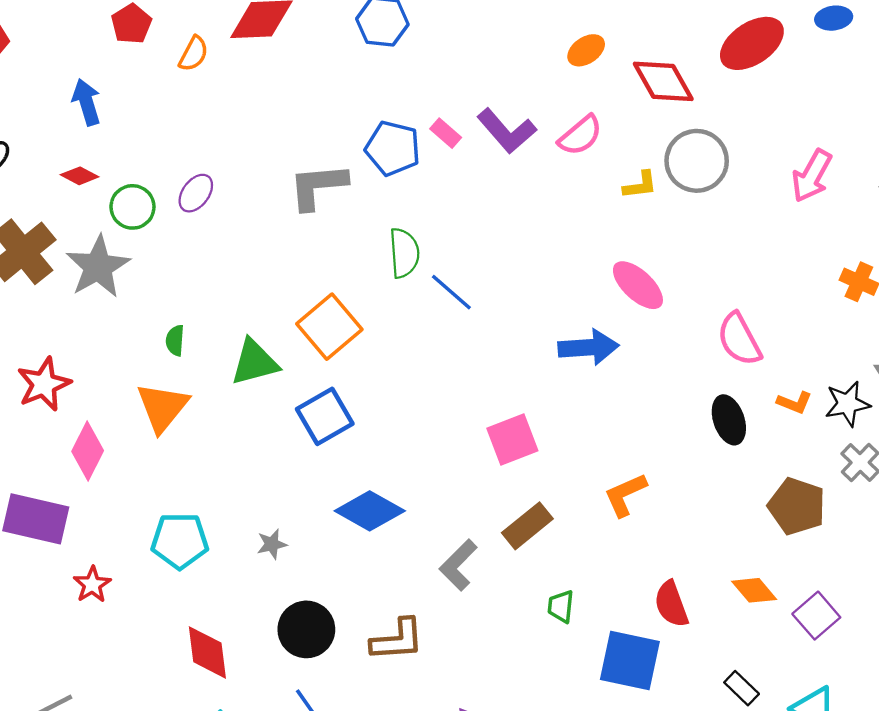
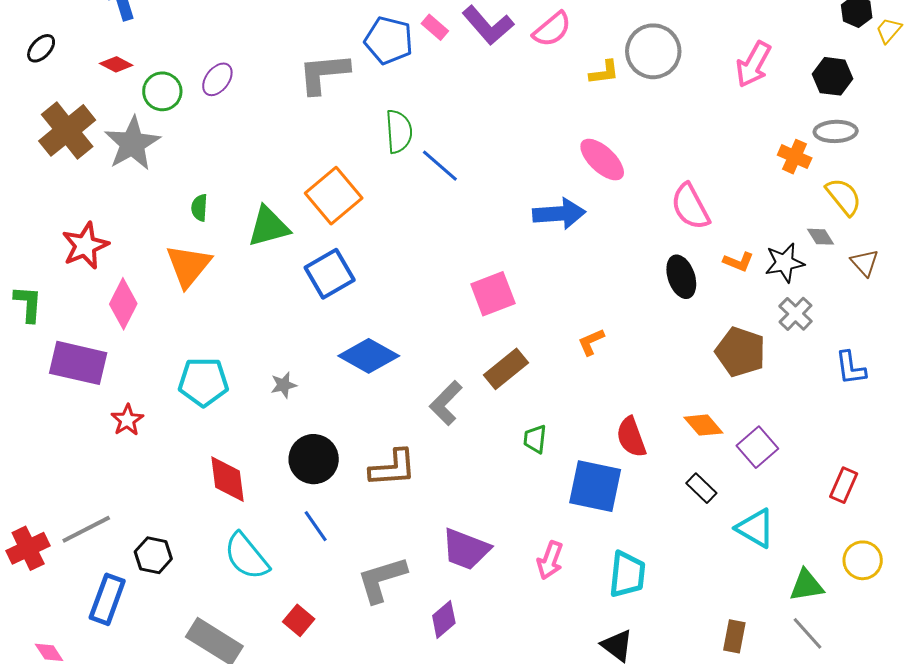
orange L-shape: (625, 495) -> (591, 342), size x0.7
black rectangle: (742, 688) -> (701, 488), moved

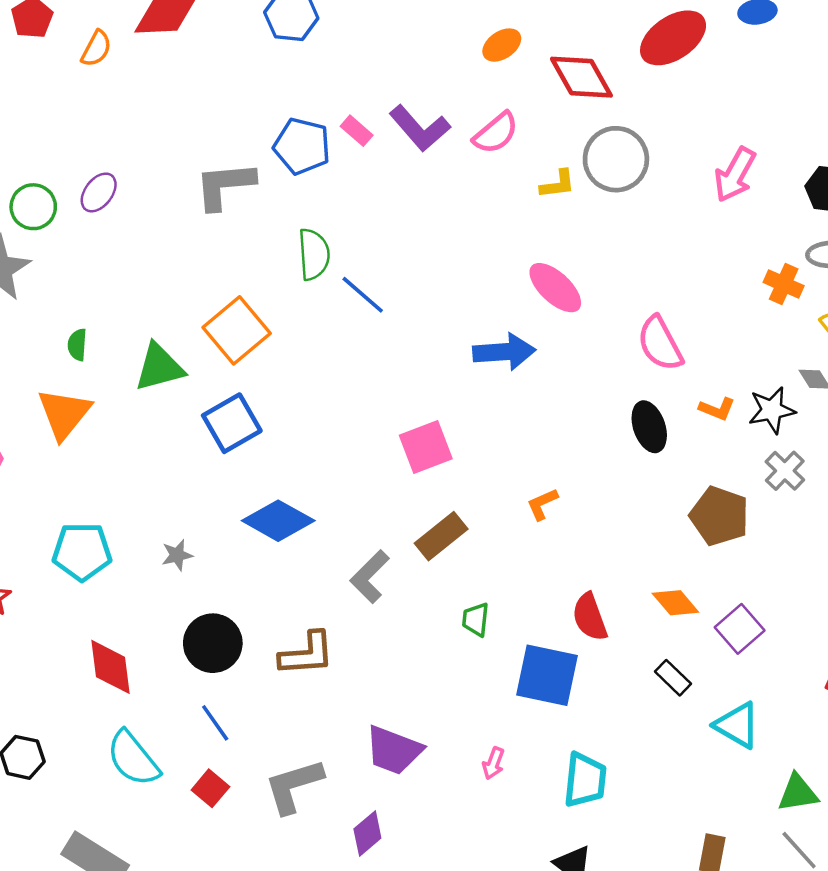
pink arrow: (550, 560) -> (493, 763), size x0.7
red square: (299, 620) -> (210, 788), moved

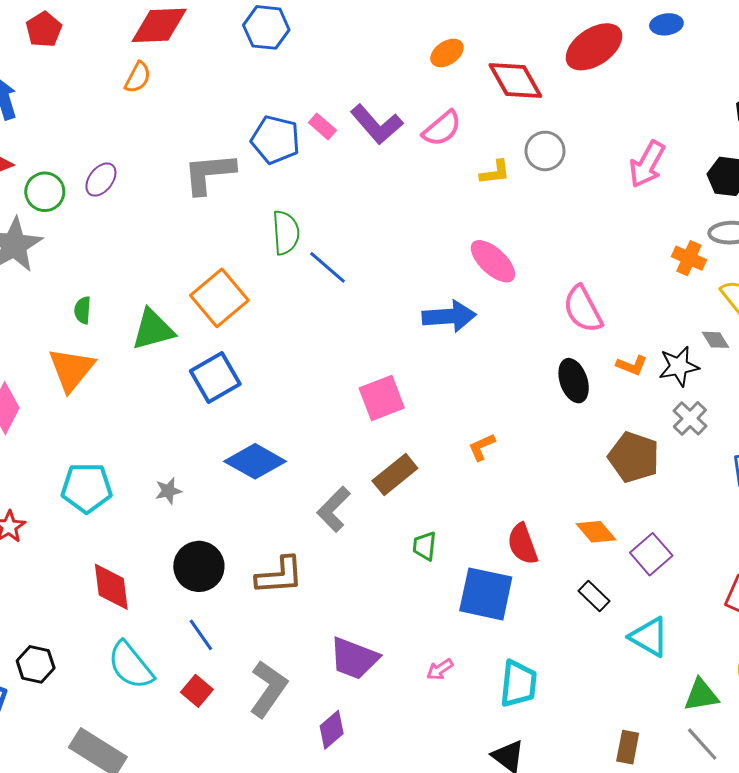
orange semicircle: (96, 49) -> (138, 77), moved
gray circle: (616, 159) -> (545, 151), size x0.7
pink arrow: (493, 763) -> (440, 670), turned 36
gray L-shape: (294, 786) -> (268, 689), turned 142

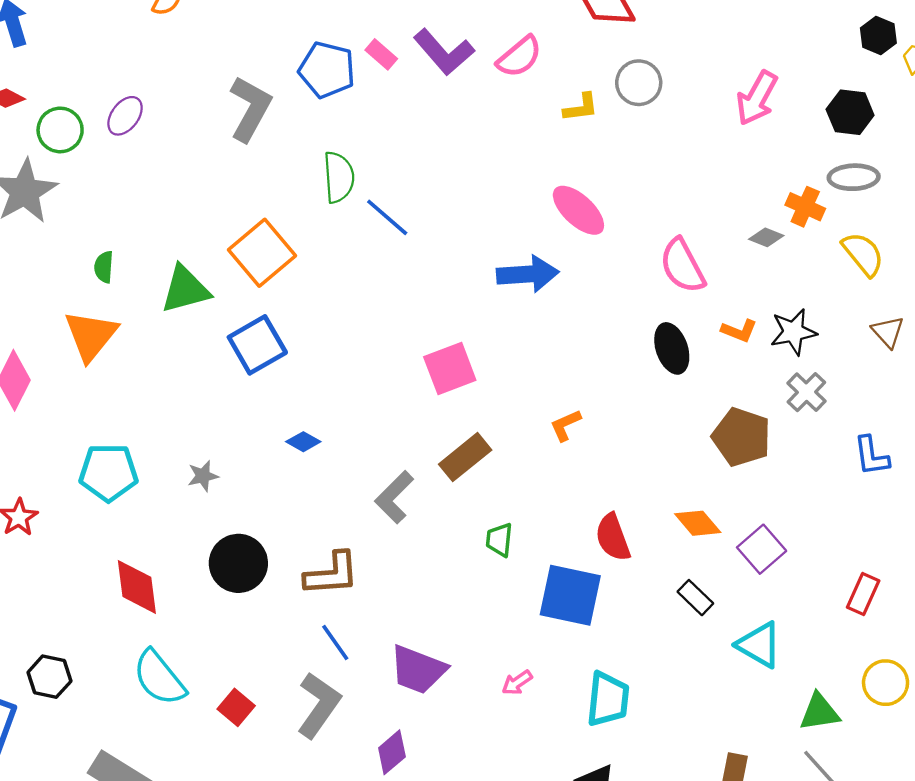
gray L-shape: (209, 173) -> (250, 109), turned 124
gray diamond: (715, 340) -> (766, 237), moved, turned -36
blue diamond: (255, 461) -> (303, 442), size x0.5
blue line: (201, 635) -> (335, 642), moved

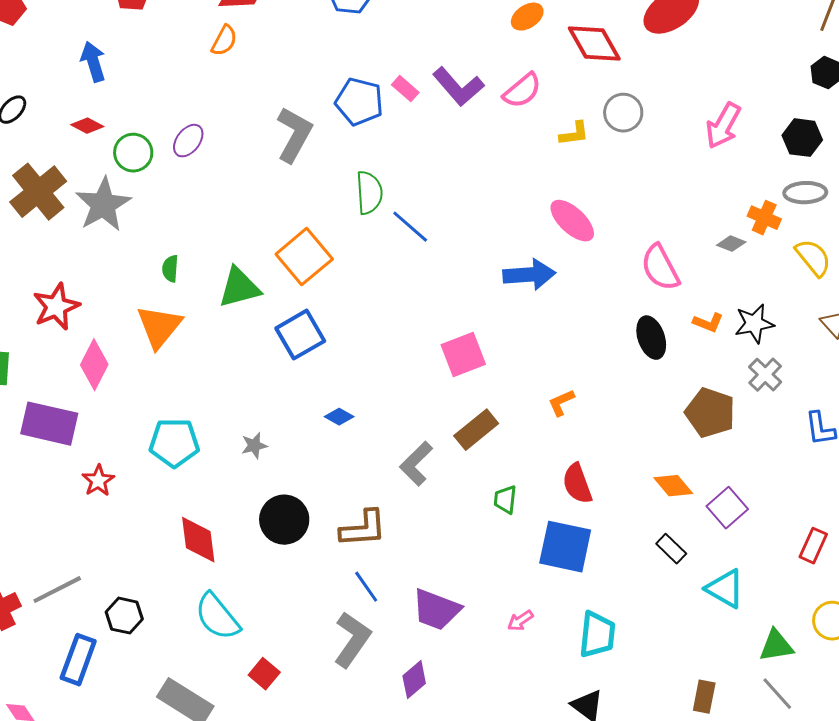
red semicircle: (613, 537) -> (577, 484), moved
red square: (236, 707) -> (264, 674), moved

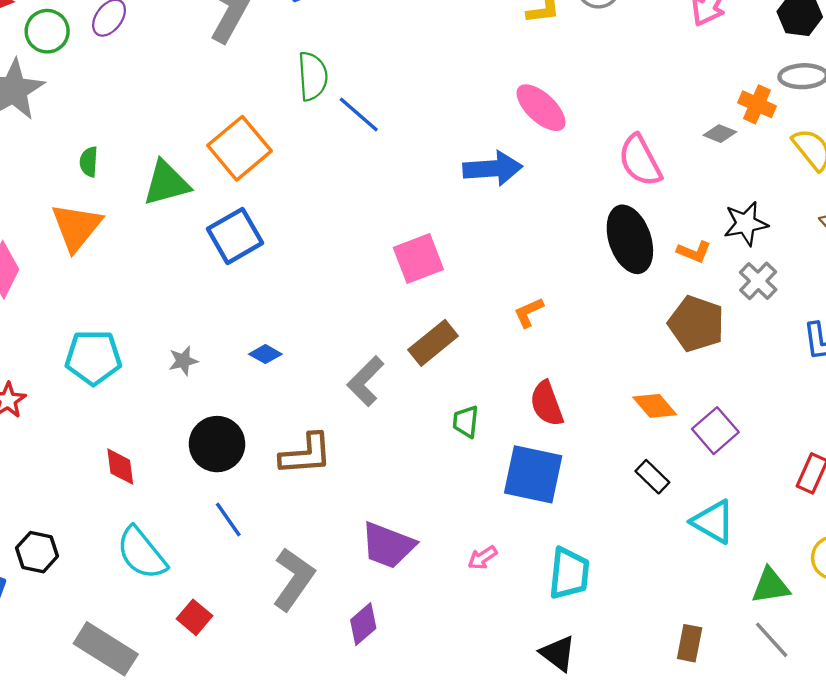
orange L-shape: (708, 323) -> (694, 252), moved
black ellipse: (651, 338) -> (630, 239), size x1.4
blue diamond: (339, 417) -> (265, 354), moved
red diamond: (198, 540) -> (120, 467), size x0.7
blue line: (366, 587) -> (228, 519), moved

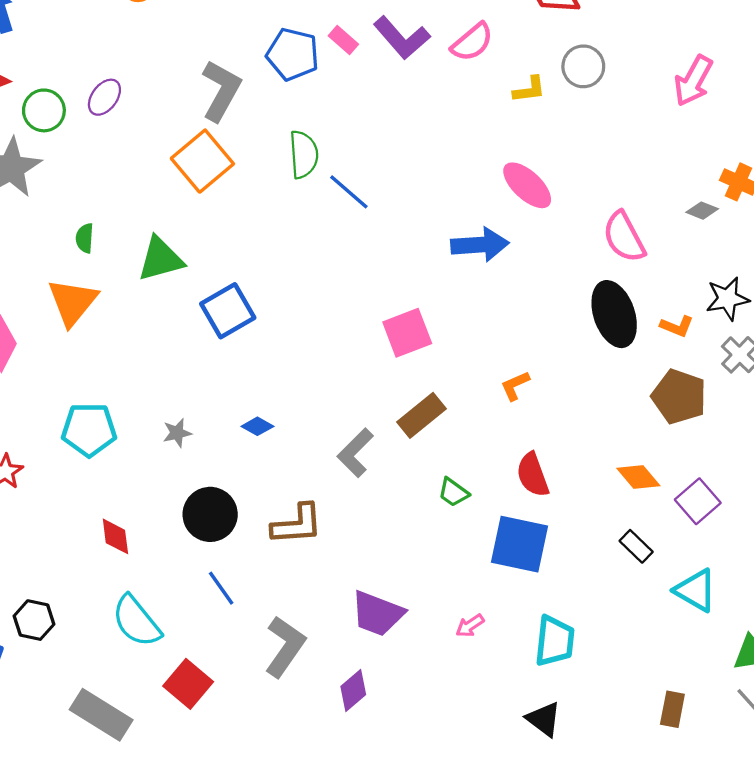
orange square: (240, 148) -> (202, 161), moved
green trapezoid: (466, 422) -> (453, 492), turned -60
red square: (195, 617) -> (188, 684), size x1.4

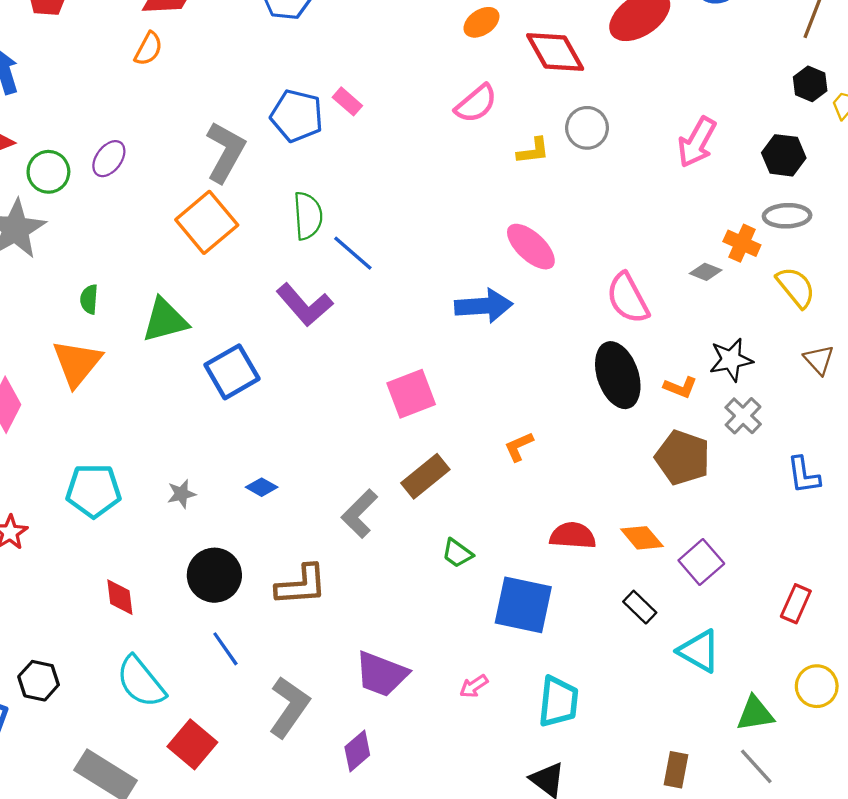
purple L-shape: (402, 38) -> (305, 305), moved
red semicircle: (533, 475) -> (573, 536), moved, turned 114

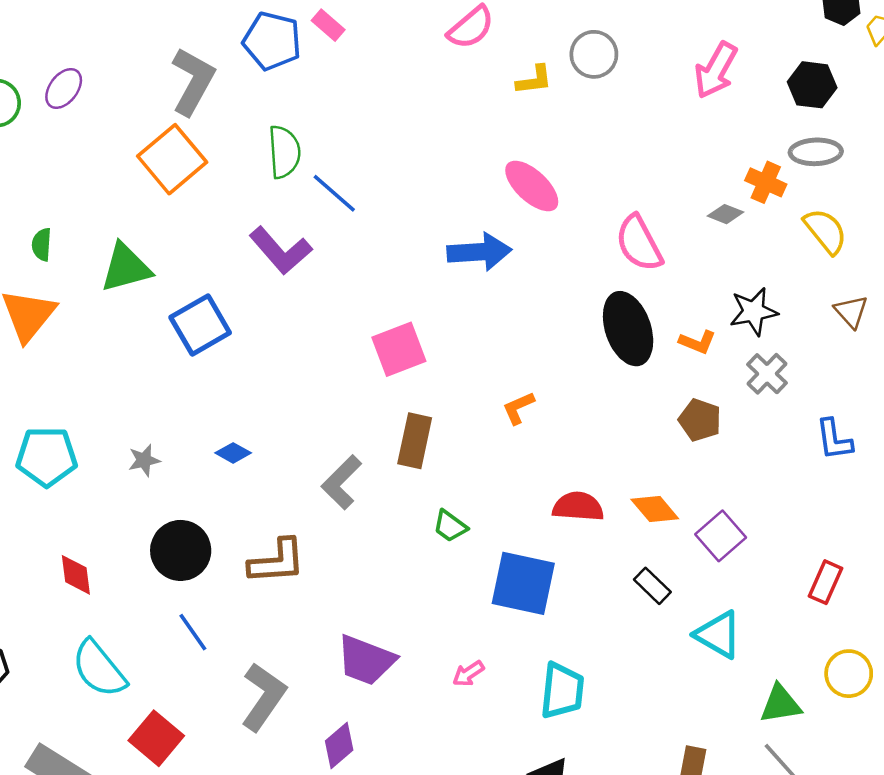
brown pentagon: (683, 458) -> (700, 420), size x0.7
brown rectangle: (425, 476) -> (415, 441), turned -39

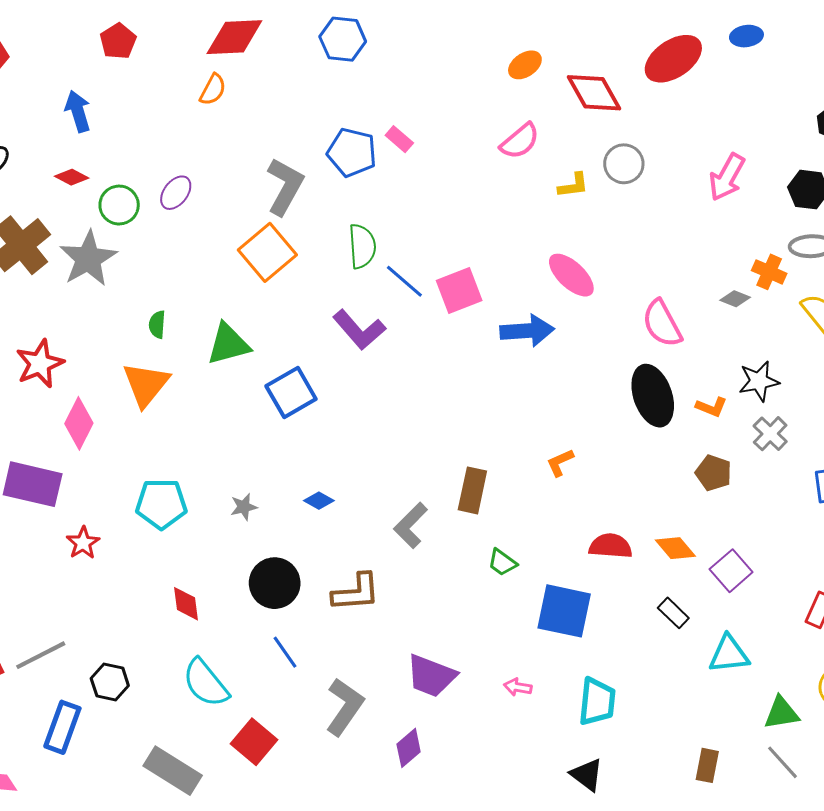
pink square: (399, 349) -> (459, 291), moved
cyan triangle: (718, 635) -> (729, 654), turned -36
pink arrow: (468, 674) -> (518, 687), turned 44

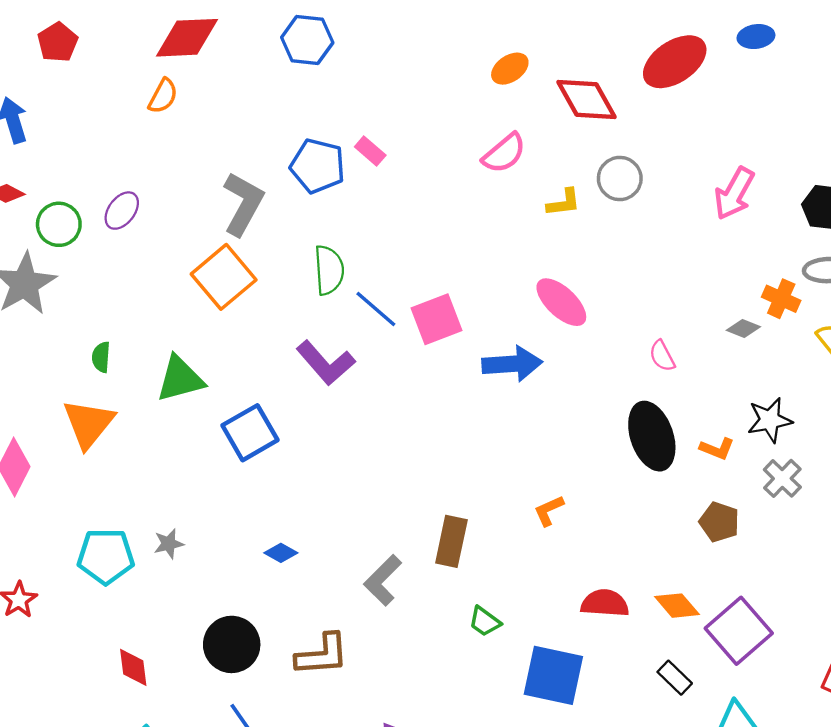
pink semicircle: (662, 323) -> (662, 356), size x0.6
gray star: (244, 507) -> (169, 544), moved
purple square: (731, 571) -> (739, 631), size x1.4

